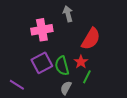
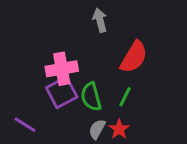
pink cross: (42, 30) -> (62, 69), moved
red star: (81, 62) -> (119, 129), moved
green line: (87, 77) -> (125, 97), moved

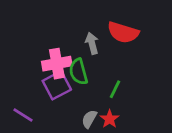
gray arrow: (100, 20) -> (92, 43), moved
red semicircle: (134, 57) -> (123, 32), moved, turned 76
green semicircle: (91, 97) -> (78, 72), moved

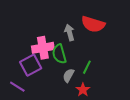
purple square: (57, 85) -> (31, 65), moved
gray semicircle: (89, 119) -> (68, 75), moved

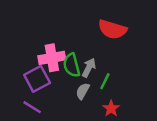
gray arrow: (70, 32) -> (89, 68), moved, turned 42
purple line: (17, 87) -> (32, 107), moved
red star: (83, 90) -> (111, 108), moved

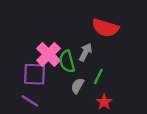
pink cross: (52, 58) -> (48, 54), turned -35
gray arrow: (89, 68) -> (86, 52), moved
purple square: (37, 79) -> (35, 74), turned 30

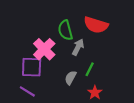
green semicircle: (67, 61) -> (65, 30), moved

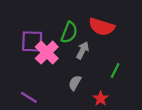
green semicircle: (65, 30) -> (69, 32), turned -144
purple square: (32, 67) -> (32, 41), moved
green line: (90, 69) -> (115, 70), moved

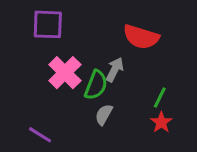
green semicircle: (69, 32) -> (96, 85), moved
purple square: (32, 41) -> (48, 24), moved
red star: (101, 99) -> (161, 122), moved

